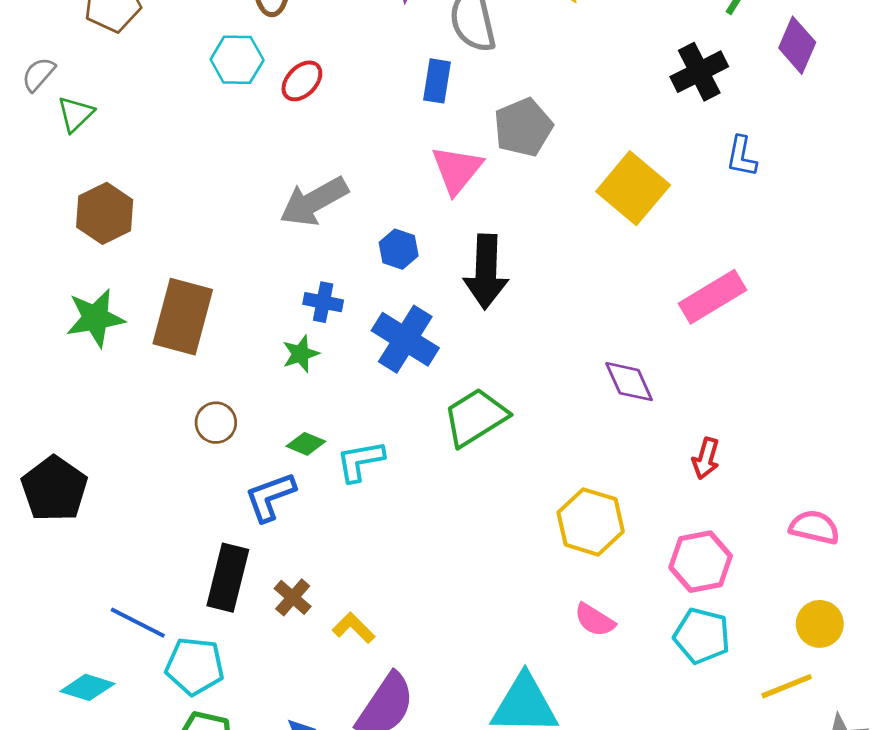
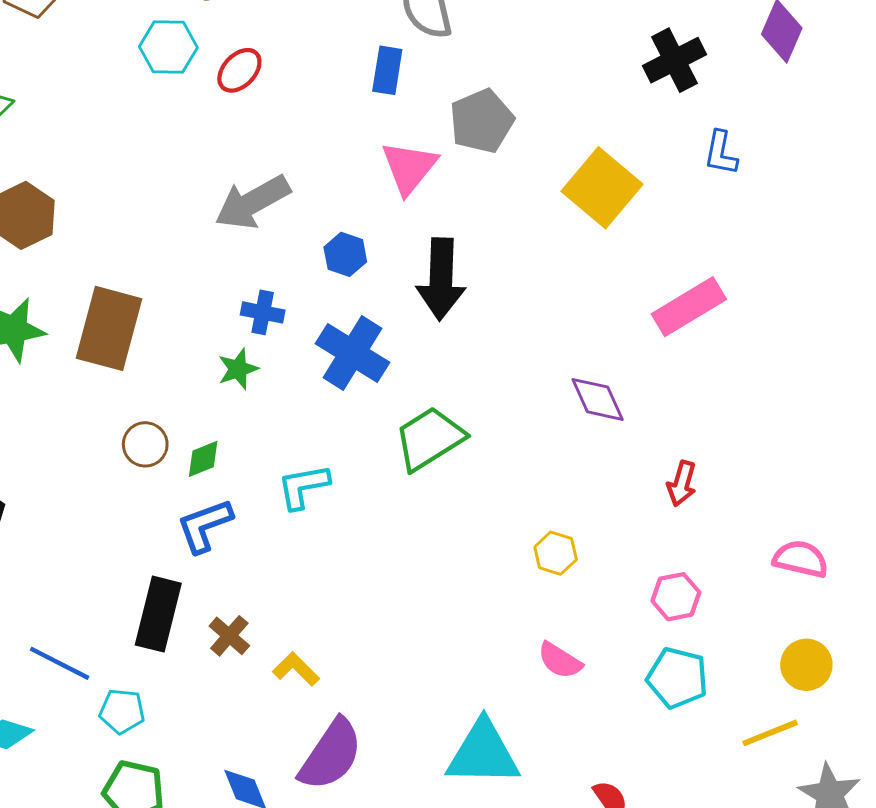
green diamond: (306, 444) -> (203, 459), moved, turned -45
yellow hexagon: (591, 522) -> (556, 553), size x0.6
pink hexagon: (701, 562) -> (676, 597), size x0.7
cyan pentagon: (195, 666) -> (122, 711), size x0.7

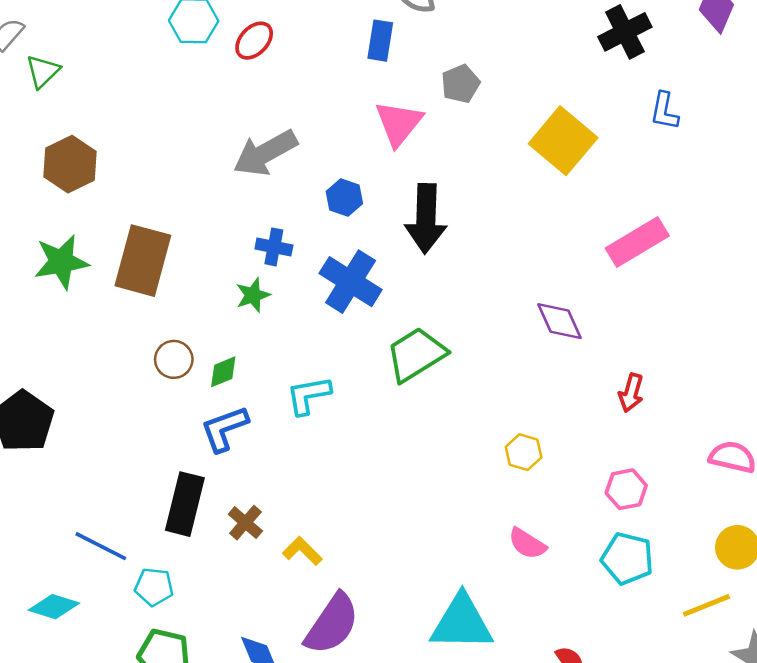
gray pentagon: (482, 121) -> (461, 84), size x0.7

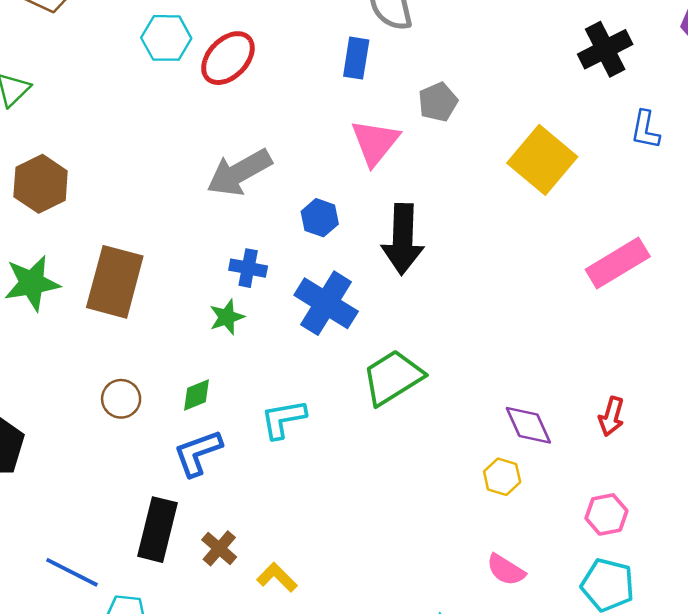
red ellipse: (254, 41) -> (228, 58), size x1.4
purple diamond: (559, 321) -> (528, 425), moved
brown circle: (174, 359) -> (121, 399), moved

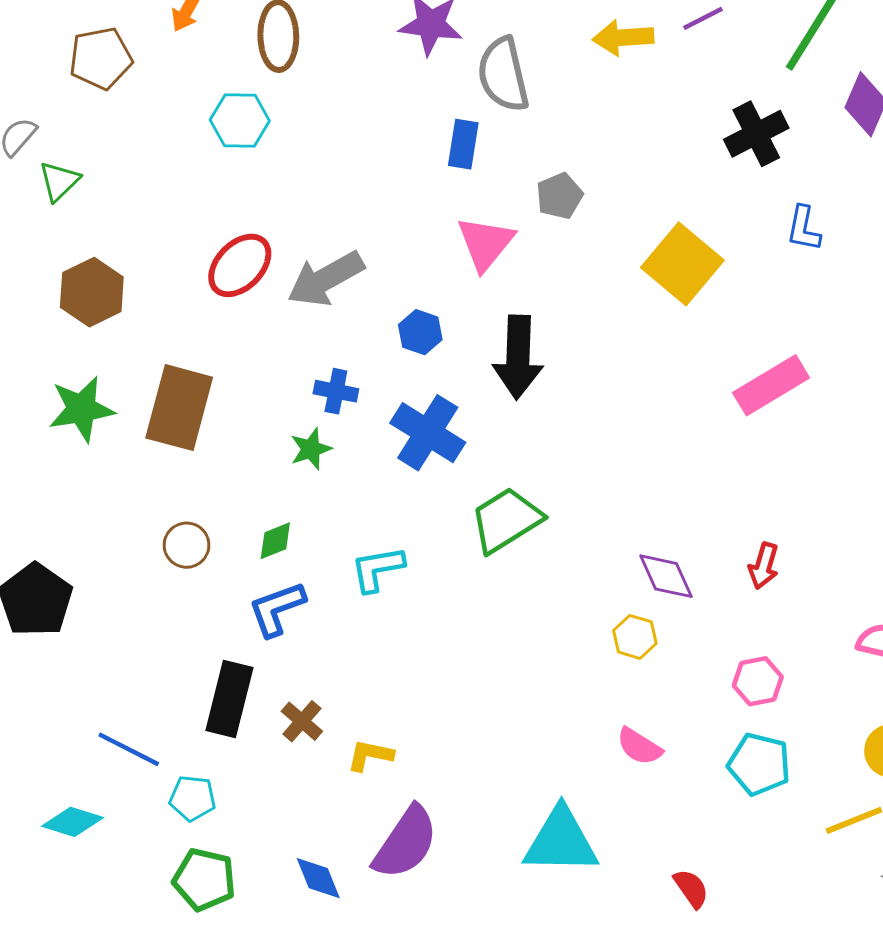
red ellipse: (228, 58) -> (240, 265), moved
yellow L-shape: (277, 577) -> (370, 755), turned -33

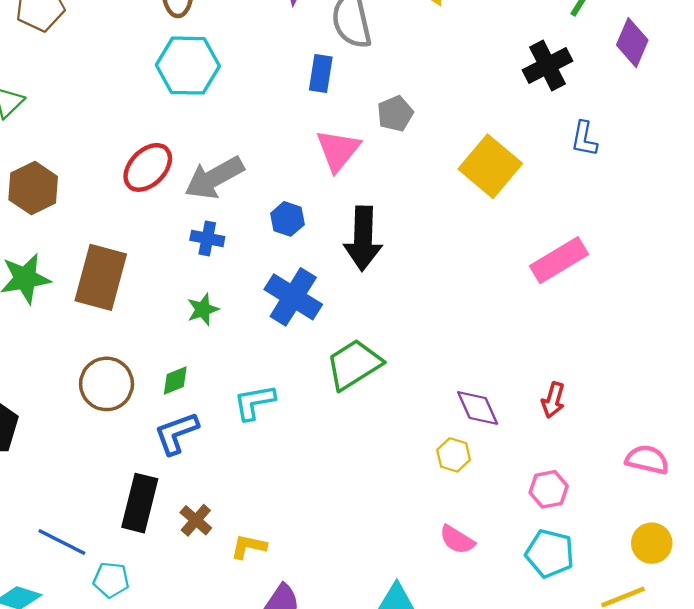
cyan hexagon: (240, 120) -> (188, 66), moved, size x1.4
blue cross: (336, 391) -> (207, 238), moved
brown circle: (187, 545) -> (107, 384), size x1.5

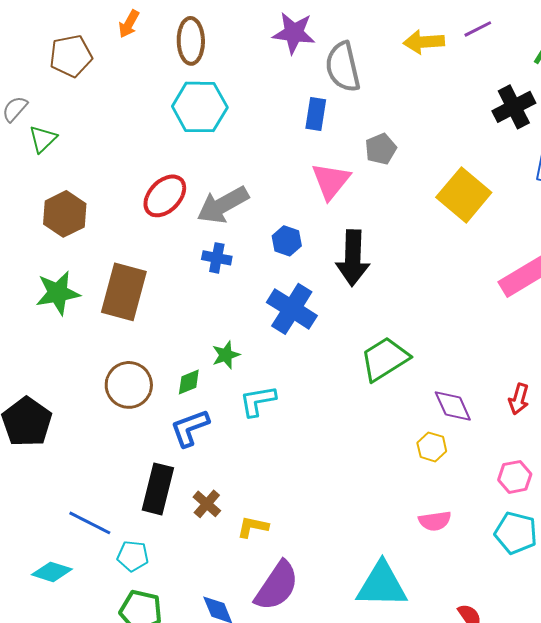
green star: (203, 309) -> (226, 355), moved
green trapezoid: (354, 364) -> (385, 359), moved
pink semicircle: (457, 540) -> (435, 521), turned -40

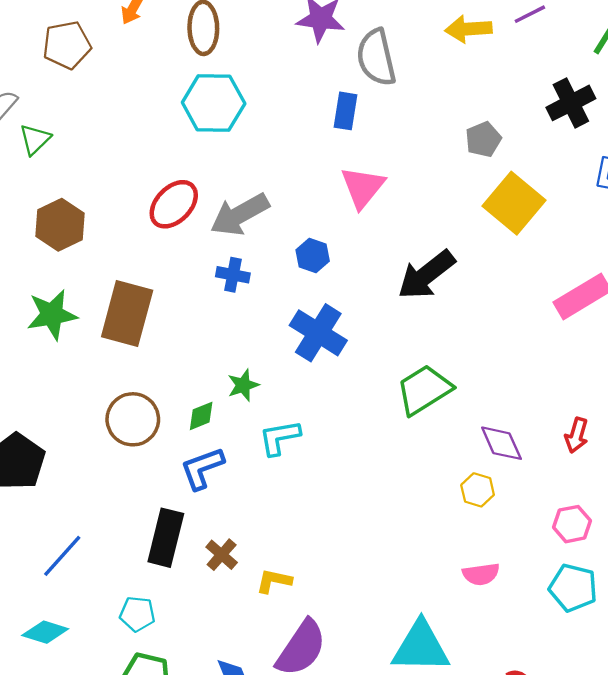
gray pentagon: (381, 149) -> (483, 139), moved
black arrow: (353, 258) -> (426, 275), moved, turned 50
blue line: (90, 523) -> (62, 556), moved, turned -75

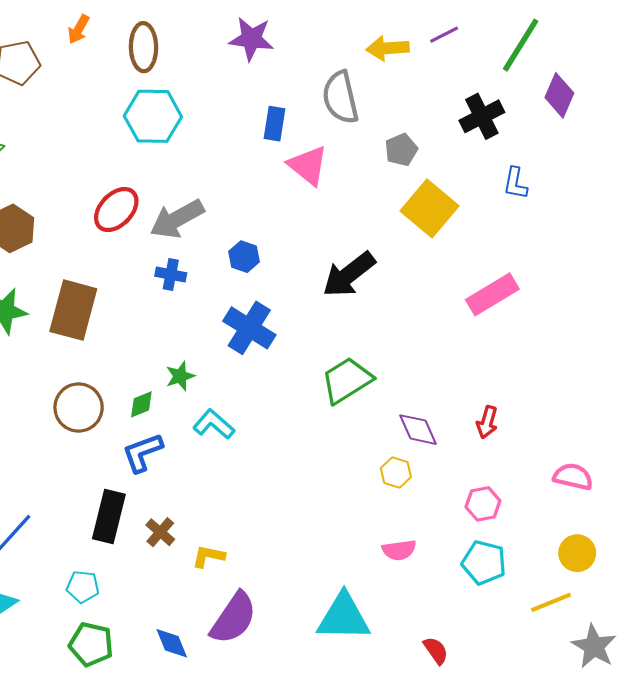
gray semicircle: (376, 57) -> (340, 97), moved
pink triangle: (363, 187) -> (308, 166), moved, turned -30
cyan L-shape: (280, 438) -> (214, 424), turned 51

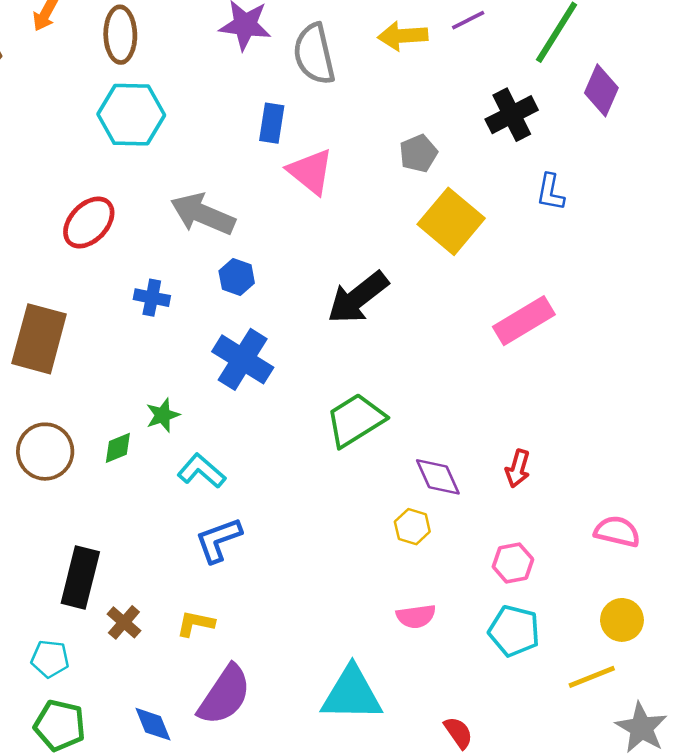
gray semicircle: (340, 97) -> (314, 54), moved
gray arrow: (177, 219) -> (203, 214), moved, turned 52
blue L-shape: (142, 453) -> (218, 540), moved
brown cross: (160, 532) -> (124, 622), moved

